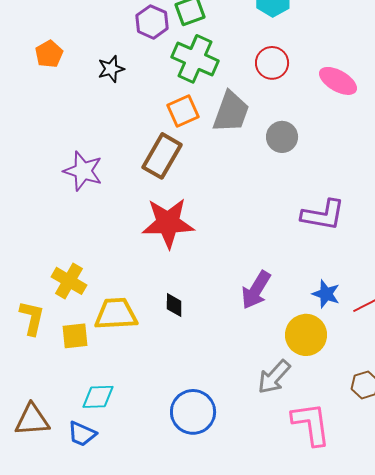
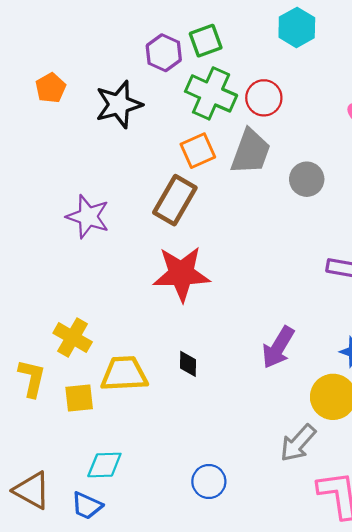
red circle: (272, 63) -> (264, 98), moved
black star: (111, 69) -> (119, 104), size x1.6
blue circle: (193, 412) -> (209, 481), size x0.7
brown triangle: (32, 420) -> (32, 490), turned 33

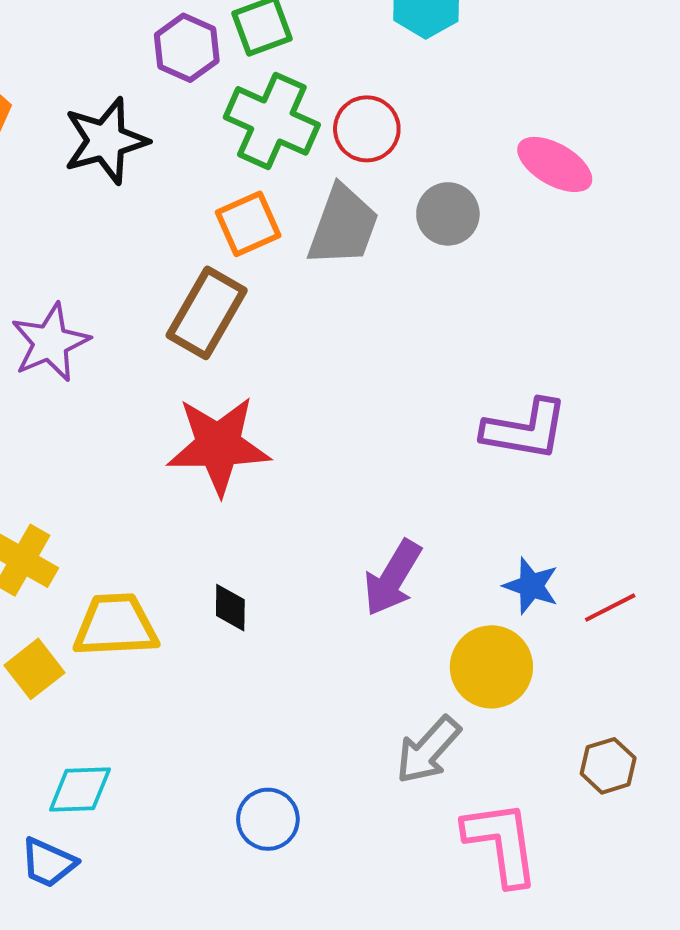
gray circle: (307, 179) -> (448, 214), moved
purple star: (88, 217) -> (50, 343), turned 30
yellow square: (79, 398) -> (35, 669), turned -32

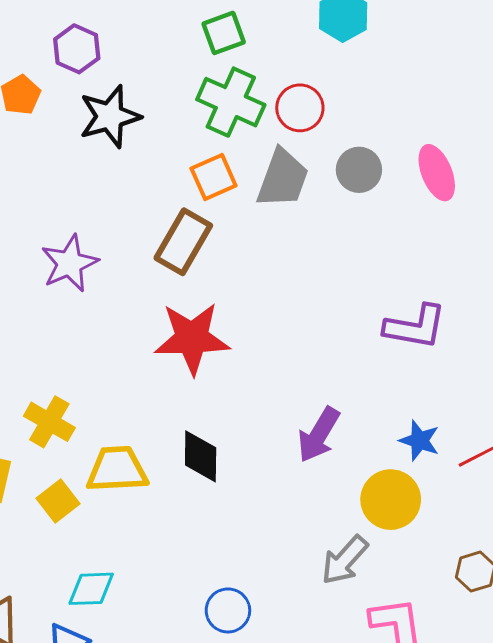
purple hexagon: (187, 48) -> (77, 49), moved
pink ellipse: (555, 164) -> (437, 173), moved, turned 38
black diamond: (230, 608) -> (201, 456), size x1.5

